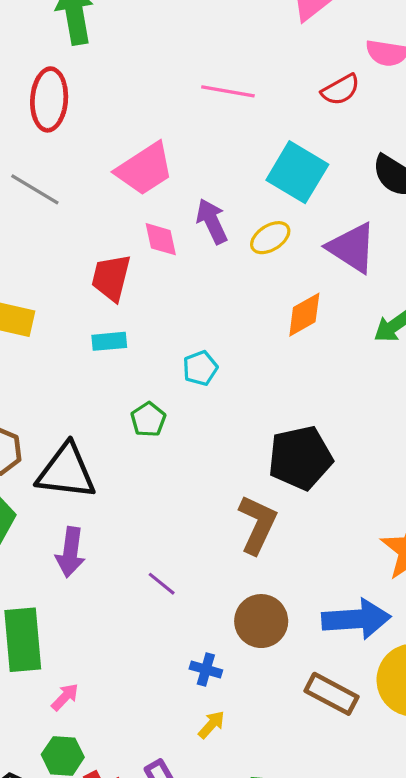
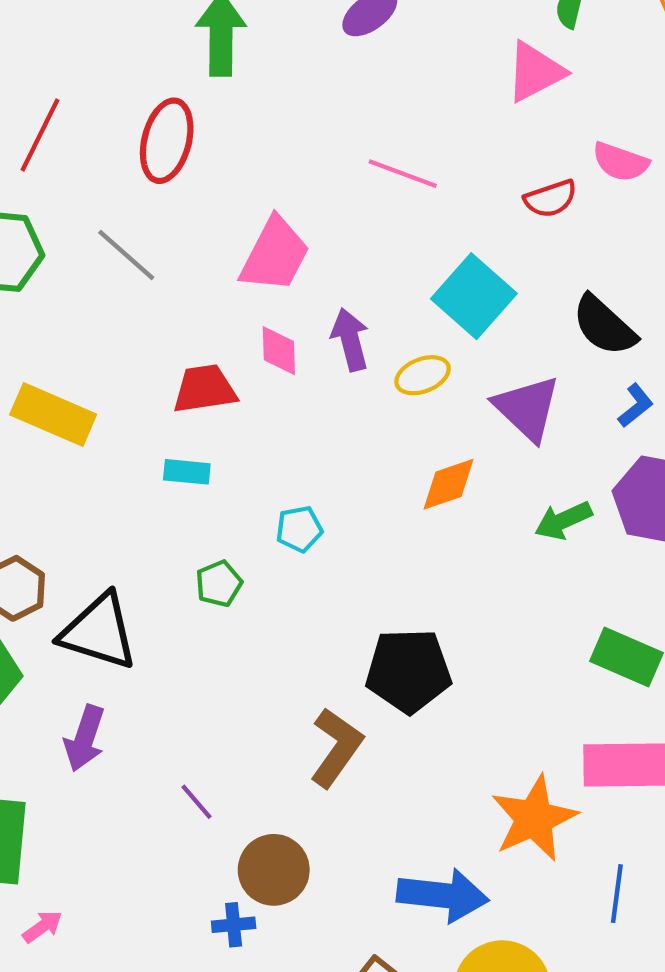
pink trapezoid: (145, 169) -> (275, 255), turned -40
red trapezoid: (111, 278) -> (205, 389), turned 57
brown circle: (261, 621) -> (274, 870), moved
blue cross: (206, 669) -> (234, 925), turned -32

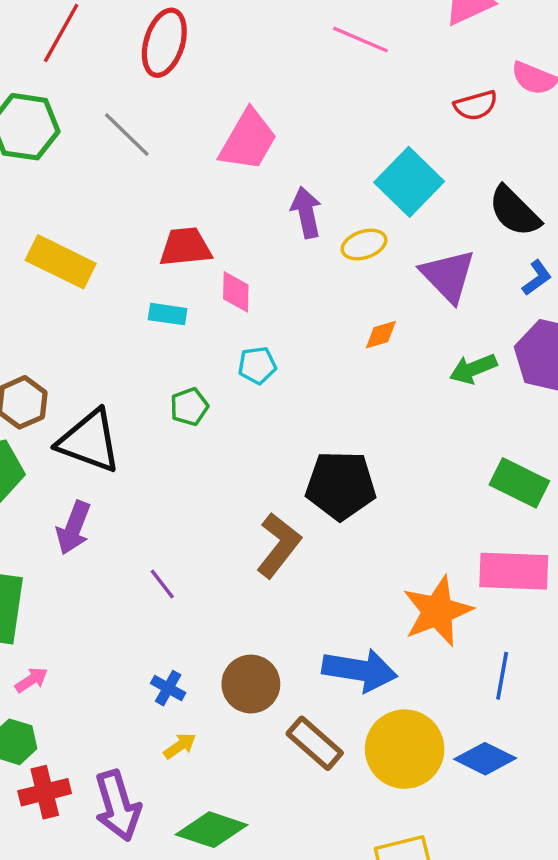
pink line: (403, 174) -> (361, 40), moved
pink diamond: (279, 351) -> (236, 292), moved
orange diamond: (449, 484) -> (381, 335), size x0.7
brown circle: (274, 870) -> (251, 684), moved
blue cross: (234, 925) -> (168, 688), moved, turned 32

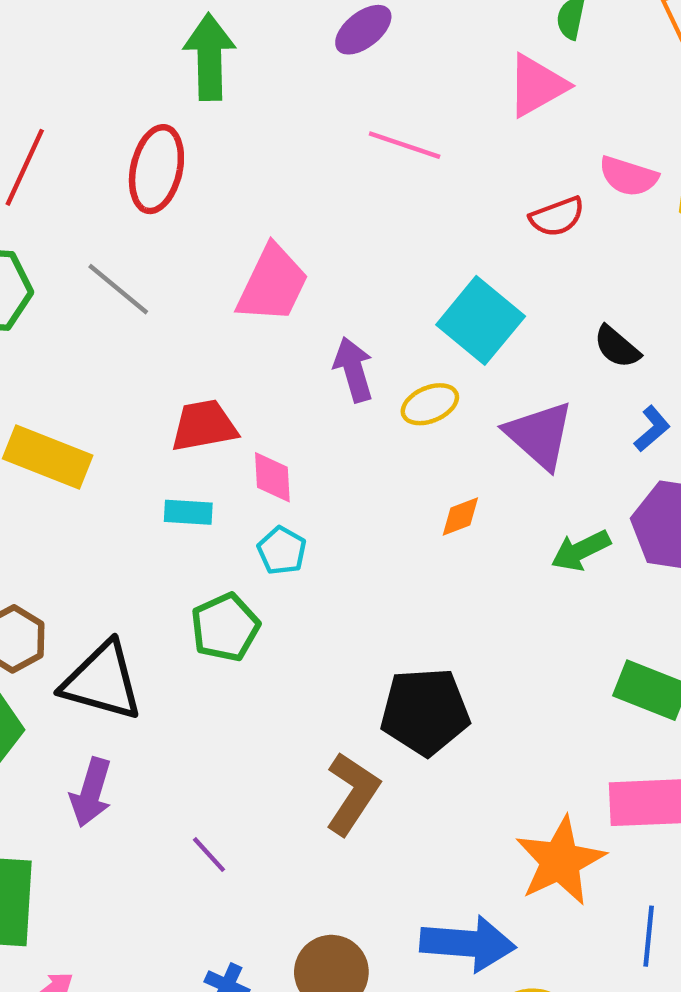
black semicircle: (514, 211) -> (617, 347), size x0.7
cyan pentagon: (257, 365) -> (282, 551), moved, turned -30
green pentagon: (189, 407) -> (225, 627), size x1.4

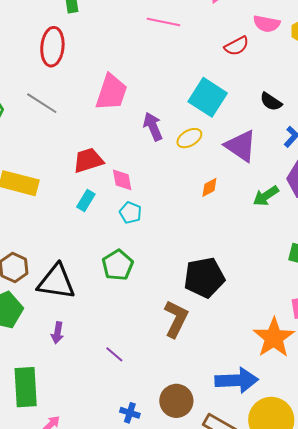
cyan rectangle: (188, 512) -> (86, 200), turned -55
green pentagon: (225, 627) -> (118, 265), moved
purple arrow: (91, 792) -> (57, 333), size x0.7

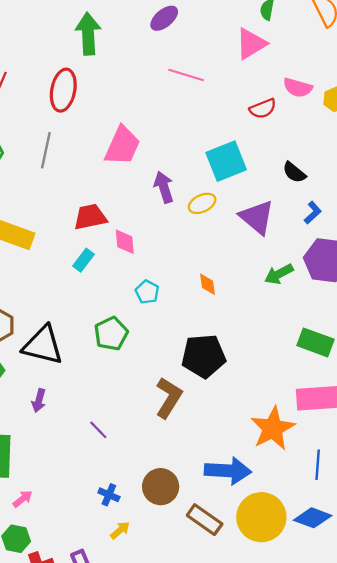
cyan square: (208, 97) -> (226, 161), turned 30
gray line: (42, 103) -> (46, 150), turned 64
orange diamond: (209, 187) -> (208, 284), moved, turned -75
cyan pentagon: (130, 213) -> (147, 292), moved

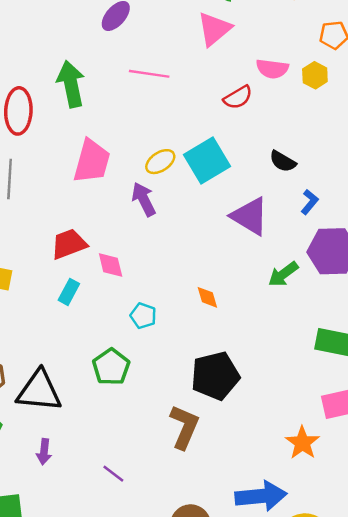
green arrow: (88, 34) -> (71, 84), moved
yellow ellipse: (202, 203) -> (160, 162), moved
orange star: (273, 428) -> (302, 443), size x0.7

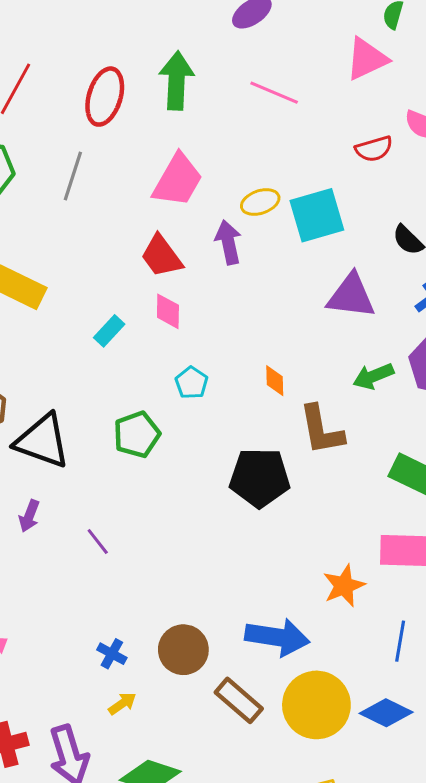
purple triangle: (250, 216) -> (351, 296), turned -39
red trapezoid: (69, 244) -> (161, 256), moved, turned -120
brown L-shape: (184, 427) -> (321, 430), moved, turned 132
purple line: (113, 474) -> (98, 542), moved

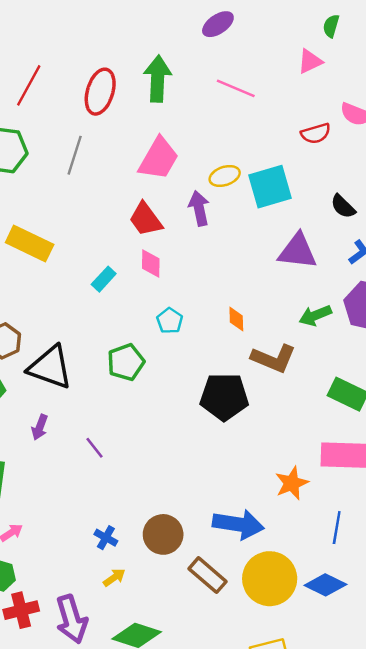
pink triangle: (367, 59) -> (310, 61), size x0.7
brown L-shape: (321, 430) -> (274, 359), turned -57

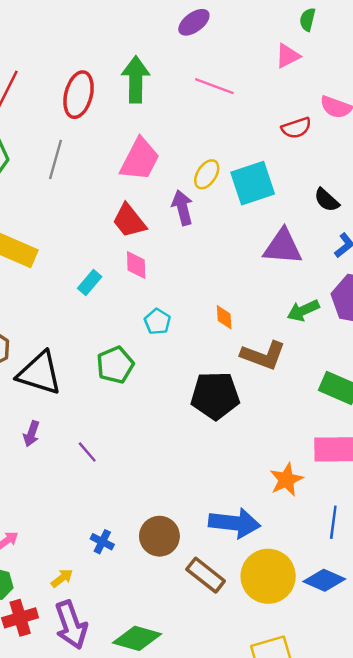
yellow ellipse: (225, 176) -> (207, 174), turned -36
yellow arrow: (114, 578) -> (62, 578), moved

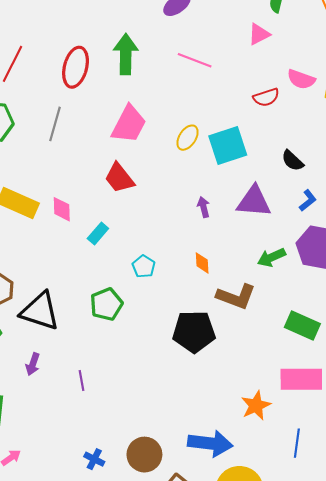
purple arrow: (182, 208) -> (204, 207), moved, size x0.7
pink diamond: (136, 265) -> (62, 209), moved
cyan rectangle: (90, 283) -> (98, 234), moved
purple line: (87, 452) -> (81, 381), turned 30

